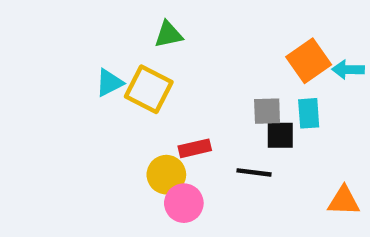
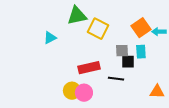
green triangle: (169, 34) -> (77, 16), size x1.5
yellow square: (149, 89) -> (98, 29), moved
red rectangle: (195, 148) -> (89, 68), size x1.5
yellow circle: (166, 175) -> (72, 91), moved

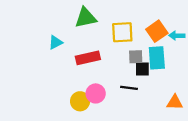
yellow square: (98, 29) -> (122, 32), moved, turned -30
cyan rectangle: (141, 52) -> (157, 58), size x1.5
red rectangle: (89, 68) -> (88, 58), moved
pink circle: (84, 93) -> (96, 93), moved

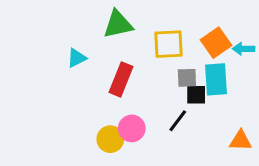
red rectangle: (88, 58) -> (121, 79), turned -55
black line: (129, 88) -> (178, 121), turned -60

